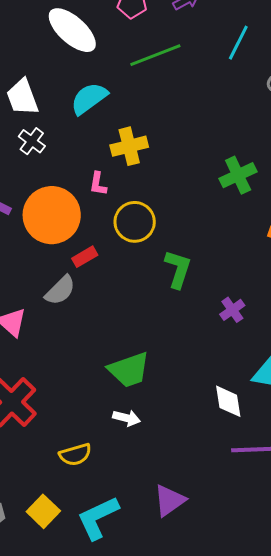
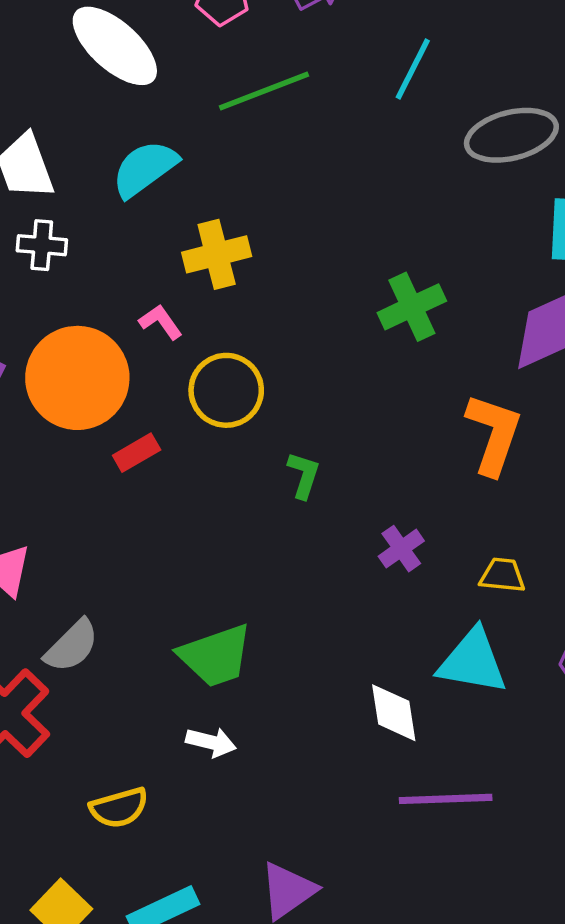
white cross: (32, 141) -> (42, 245), turned -32
pink L-shape: (98, 184) -> (161, 322), turned 135
green L-shape: (178, 269) -> (304, 475), size x0.7
gray semicircle: (60, 290) -> (72, 646), moved

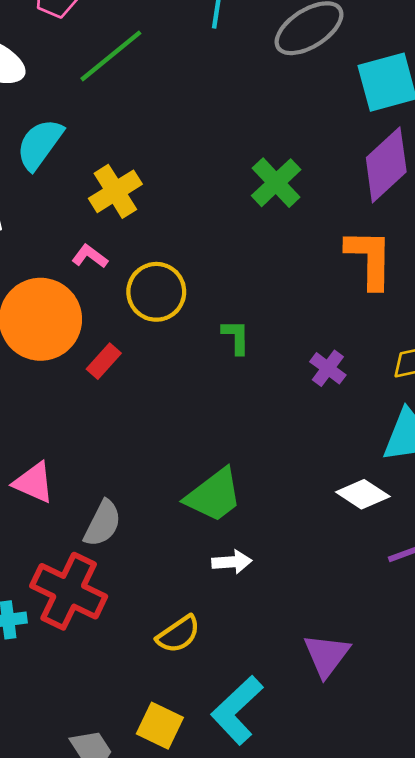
white diamond: (394, 713) -> (363, 494), turned -30

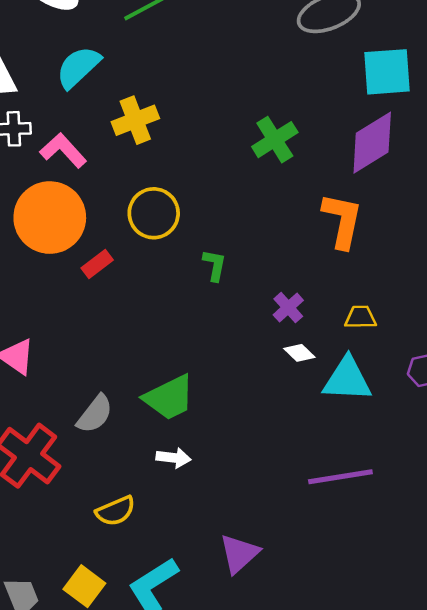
pink L-shape: (90, 256) -> (63, 150), moved, size x1.5
white diamond: (363, 494) -> (299, 353), moved, size x0.7
gray semicircle: (103, 523) -> (95, 414), moved

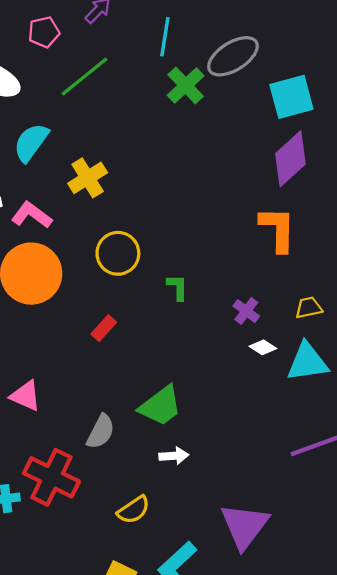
green cross: (275, 140) -> (186, 85), moved
red rectangle: (97, 264) -> (104, 328), moved
purple triangle: (239, 554) -> (245, 526), size x1.4

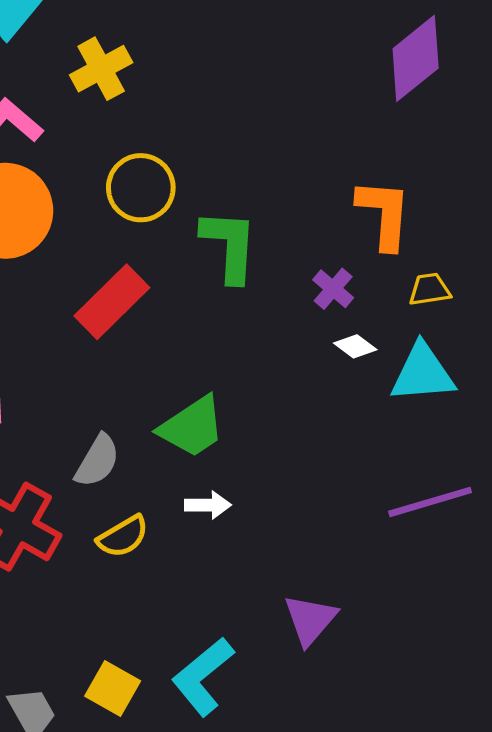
orange L-shape: (278, 229) -> (384, 214), moved
green L-shape: (177, 287) -> (229, 246), size x1.8
red rectangle: (104, 328) -> (112, 302), size x1.8
yellow semicircle: (134, 510) -> (123, 536), moved
purple triangle: (245, 526) -> (310, 620), size x0.7

